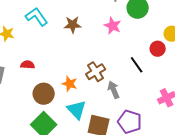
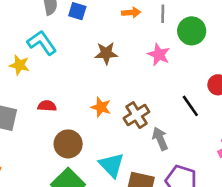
cyan L-shape: (37, 17) -> (42, 43), moved
orange star: (70, 84) -> (101, 107), moved

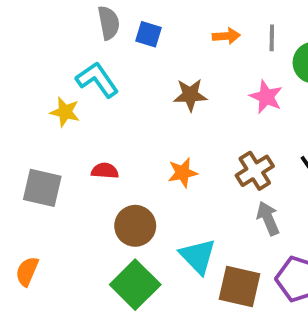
orange star: (101, 107) -> (183, 173), turned -30
brown cross: (136, 115) -> (255, 171), moved

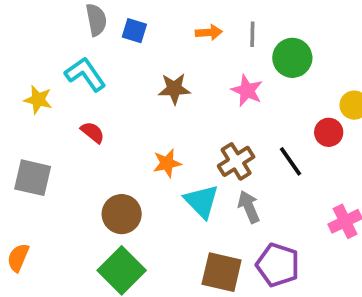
yellow star: (65, 112) -> (38, 100), moved
red semicircle: (105, 171) -> (93, 132), moved, turned 35
cyan triangle: (198, 256) -> (202, 201), moved

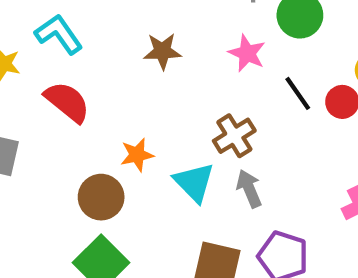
red semicircle: (93, 132) -> (67, 102), size x1.6
black line: (291, 161) -> (298, 93), moved
orange star: (167, 163) -> (137, 155), moved

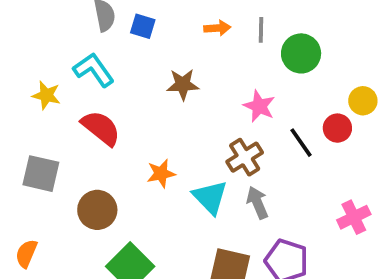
pink star: (247, 53) -> (259, 106), moved
black line: (298, 93) -> (301, 143), moved
brown circle: (101, 197) -> (97, 210), moved

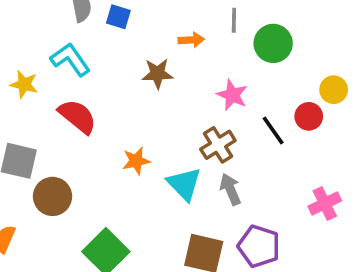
orange arrow: (217, 28) -> (191, 40), moved
brown circle: (97, 210) -> (53, 196), moved

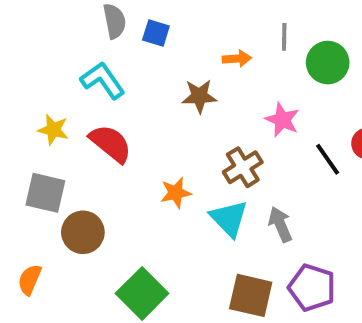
yellow star: (24, 84) -> (53, 130), moved
brown cross: (218, 145) -> (243, 167), moved

